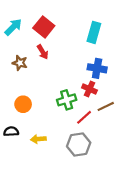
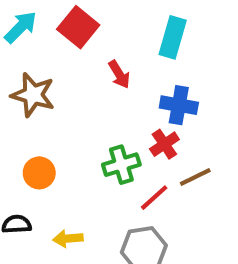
red arrow: (43, 52) -> (119, 74), moved
brown star: (20, 63) -> (33, 95), size x1.5
red cross: (89, 89) -> (164, 144), turned 32

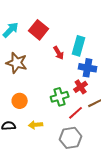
cyan rectangle: (173, 37) -> (79, 46), moved
yellow arrow: (68, 239) -> (36, 125), moved

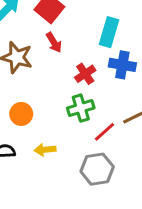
red arrow: (59, 53) -> (54, 43), moved
red cross: (81, 87) -> (85, 74), moved

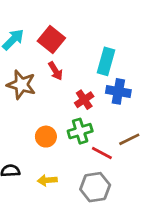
orange circle: (21, 114) -> (46, 137), moved
red line: (105, 132) -> (102, 153), turned 70
yellow arrow: (45, 150) -> (47, 180), moved

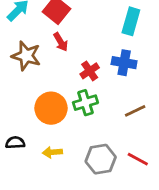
cyan rectangle: (106, 61) -> (131, 21), moved
orange circle: (46, 137) -> (51, 108), size x1.5
red line: (102, 153) -> (138, 159), moved

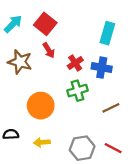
red cross: (90, 71) -> (75, 63), moved
green cross: (85, 103) -> (77, 91), moved

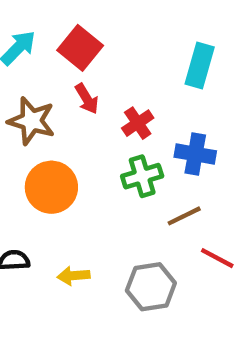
blue cross: (102, 68) -> (195, 154), moved
orange circle: (41, 106) -> (51, 187), moved
brown line: (111, 108) -> (184, 216), moved
red line: (113, 148) -> (217, 258), moved

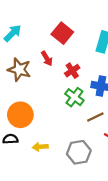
red square: (80, 48) -> (62, 33), moved
green cross: (142, 176) -> (74, 97), turned -36
orange circle: (51, 187) -> (20, 115), moved

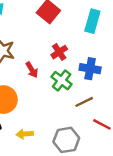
red arrow: (47, 58) -> (32, 70), moved

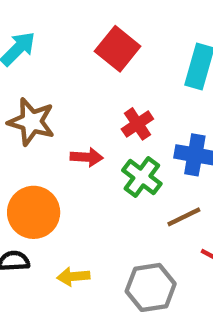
red arrow: (32, 70) -> (87, 157), turned -56

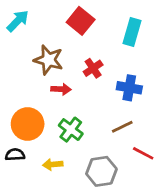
brown star: (31, 122) -> (48, 60), moved
green cross: (142, 177) -> (71, 130), moved

